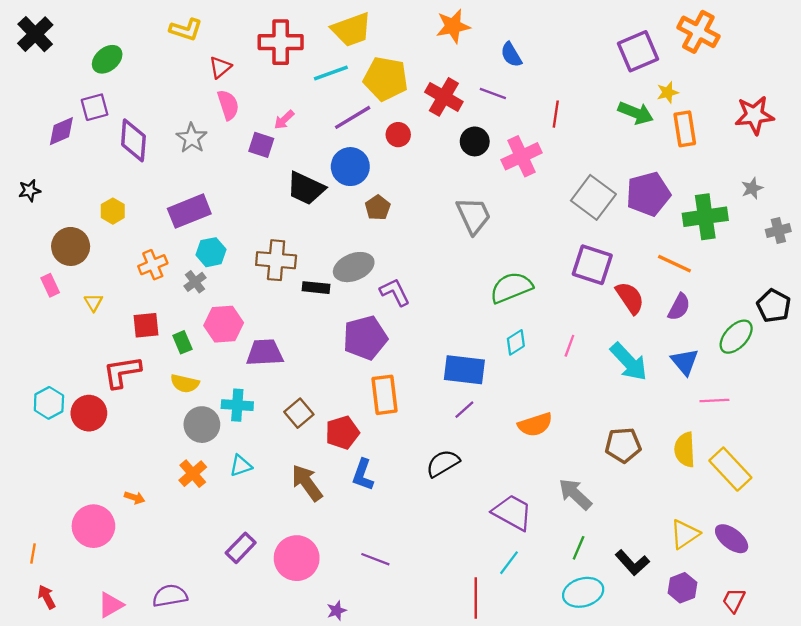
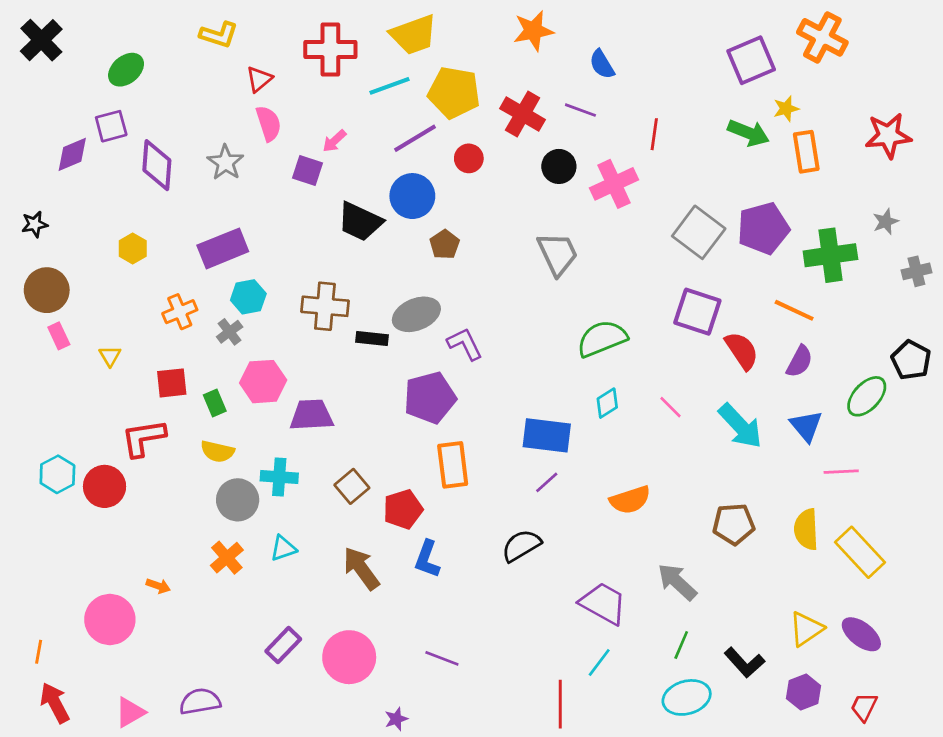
brown circle: (71, 246) -> (47, 290), moved
pink line: (569, 346) -> (670, 407), turned -65
red arrow: (47, 597) -> (55, 703), size x1.4

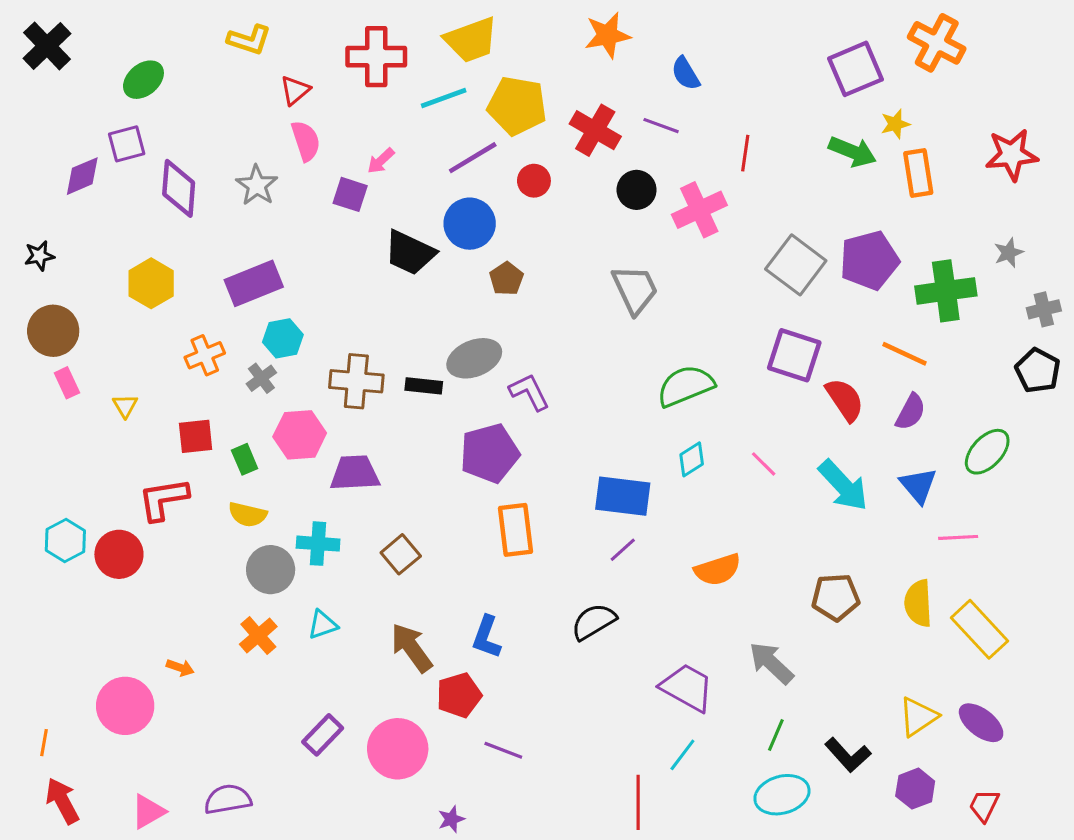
yellow hexagon: (133, 248) -> (151, 283), size x1.4
brown cross: (325, 306) -> (356, 381), moved
black pentagon: (911, 360) -> (1038, 371), moved
red pentagon: (403, 509) -> (459, 695), moved

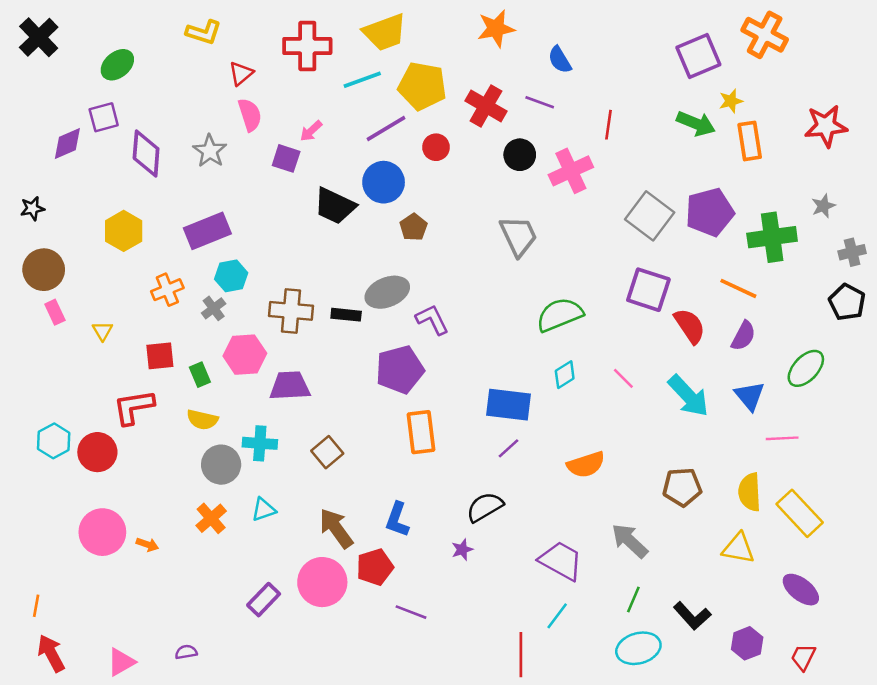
pink circle: (125, 706) -> (102, 532), moved
yellow triangle: (918, 717) -> (738, 548), moved, turned 44
pink circle: (398, 749) -> (322, 582), moved
purple semicircle: (228, 799) -> (186, 652), size x0.6
purple star: (451, 819) -> (462, 550), moved

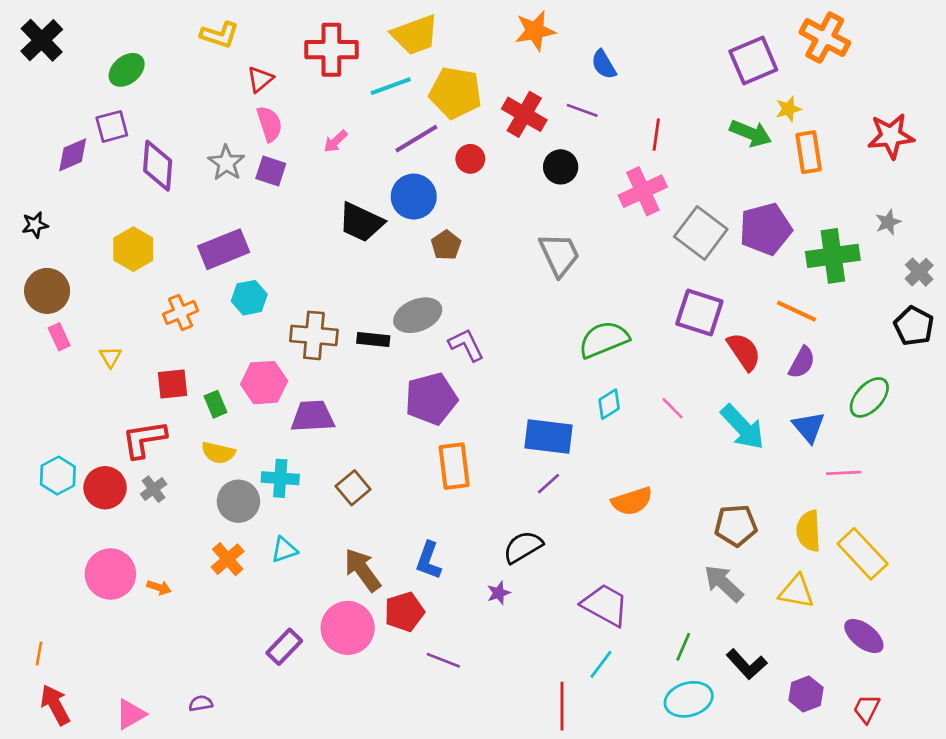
purple square: (286, 158) -> (271, 171), moved
pink cross: (571, 171) -> (643, 191), moved
gray cross: (852, 252) -> (919, 272), turned -30
gray cross: (214, 308) -> (154, 489), moved
gray arrow: (630, 541) -> (724, 583), moved

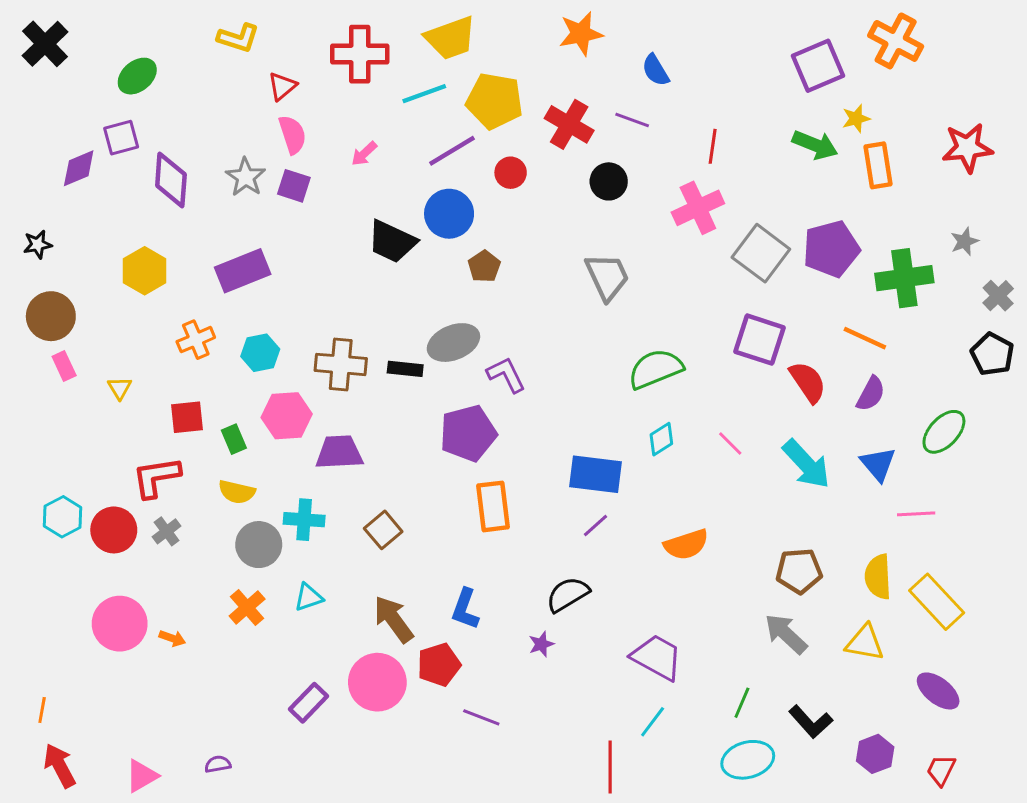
cyan hexagon: (249, 298) -> (260, 353), moved

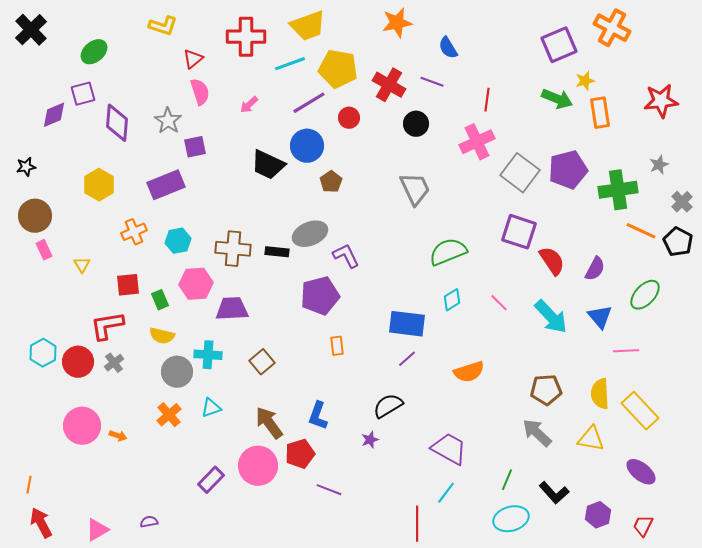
purple square: (294, 186) -> (195, 147), moved, turned -30
orange line: (865, 338) -> (641, 231), moved
orange rectangle: (493, 506) -> (337, 346), size x0.6

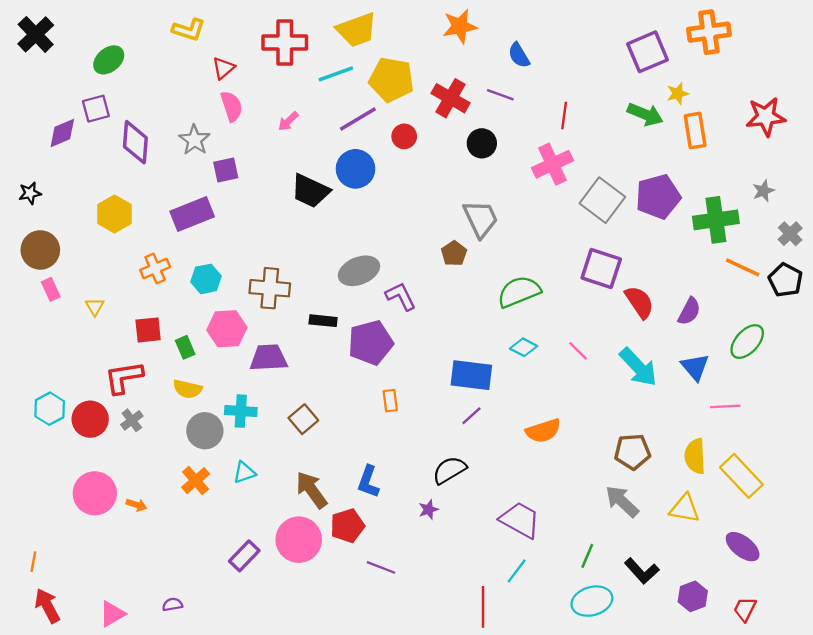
orange cross: (612, 28) -> (709, 32), turned -36
brown pentagon: (331, 182) -> (454, 253), moved
black rectangle: (277, 252) -> (323, 321), moved
cyan diamond: (452, 300) -> (524, 347), turned 60

